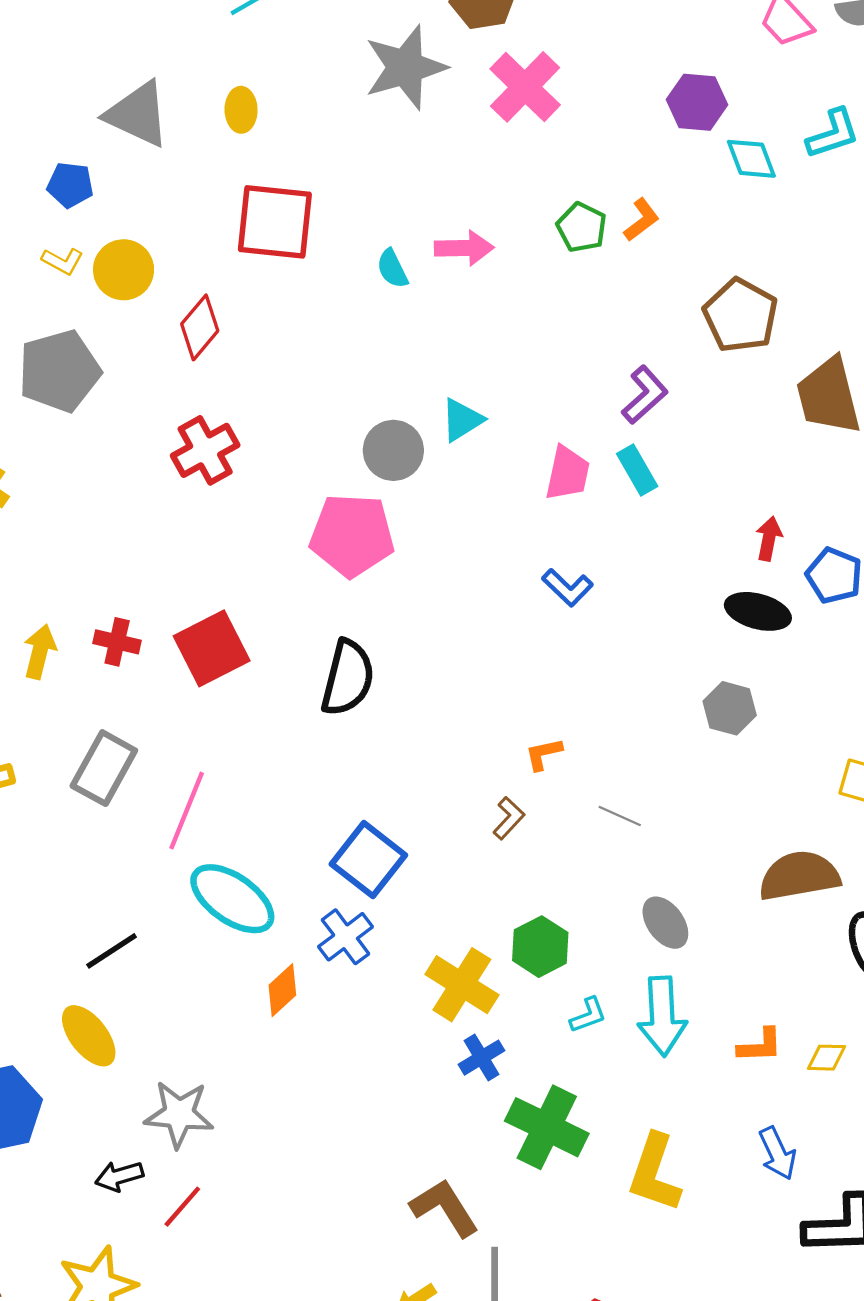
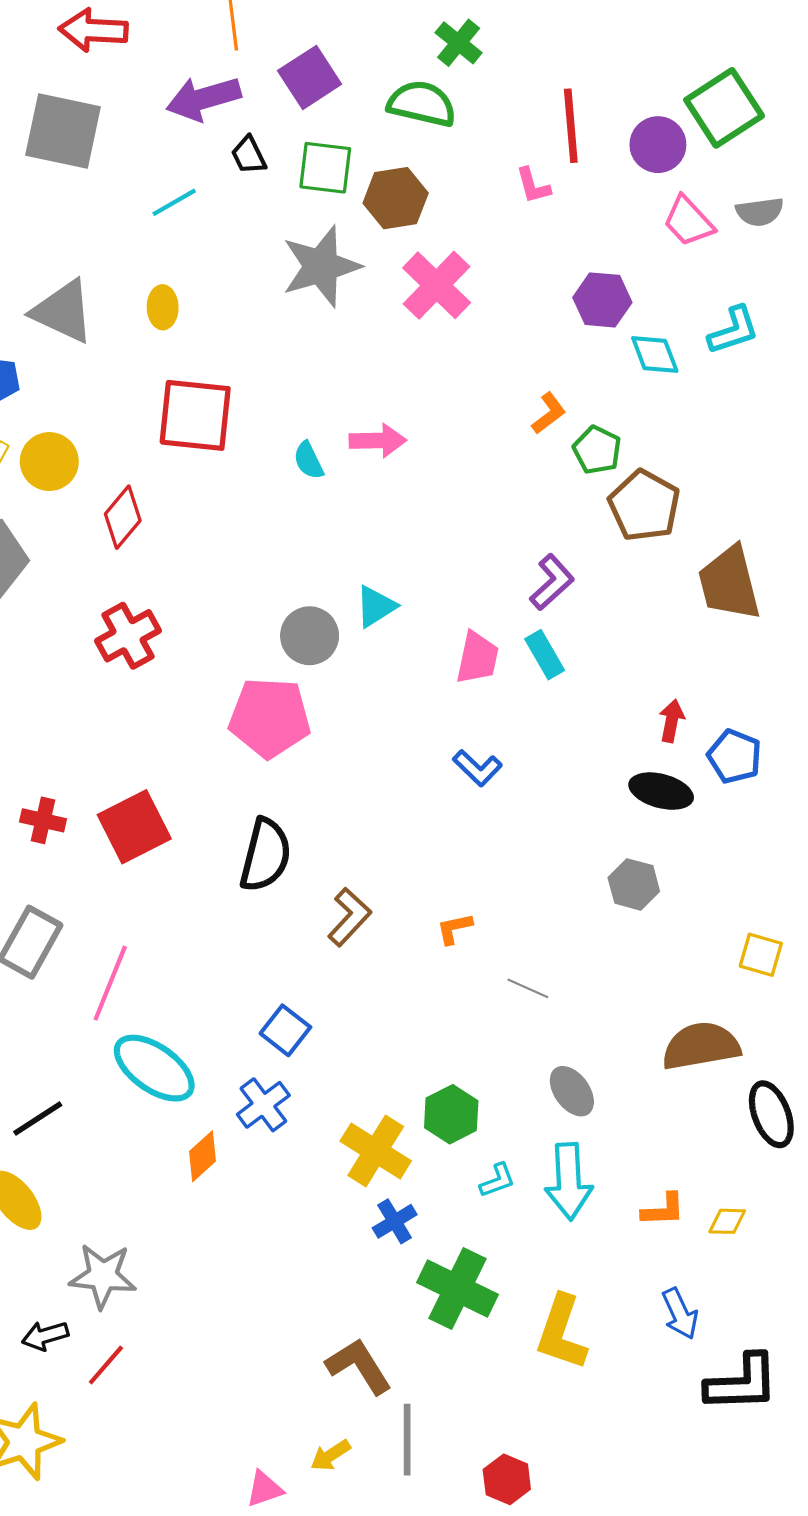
green pentagon: (582, 227) -> (597, 450), moved
brown L-shape: (509, 818) -> (349, 917), moved, size x1.4
blue square: (368, 860) -> (285, 1030), size x0.7

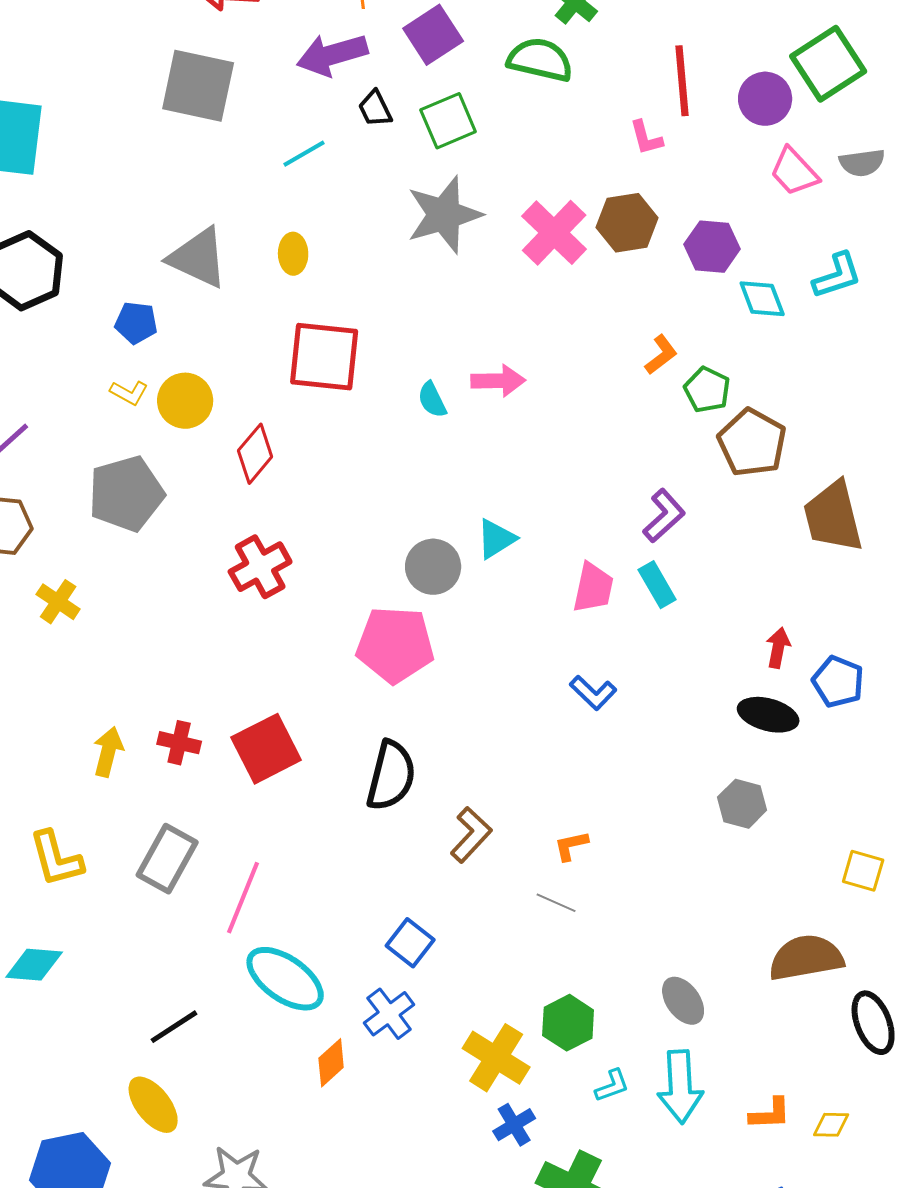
green square: (325, 168) -> (448, 121), turned -30
brown hexagon: (396, 198) -> (627, 223), moved
gray line: (528, 988) -> (556, 903), moved

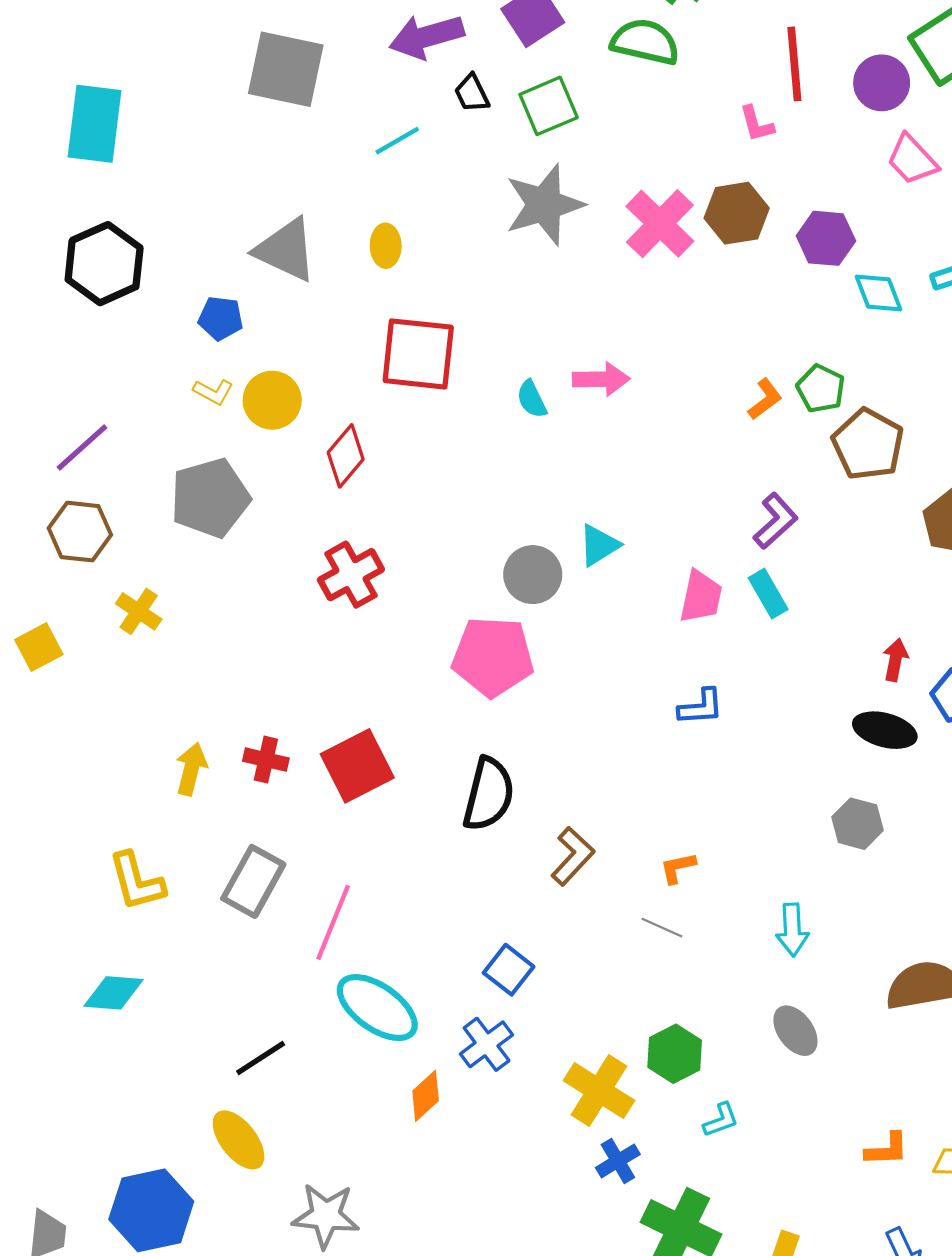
orange L-shape: (661, 355) -> (765, 399), moved
blue L-shape: (593, 693) -> (701, 707), turned -48
cyan arrow: (680, 1087) -> (792, 930), moved, size x0.7

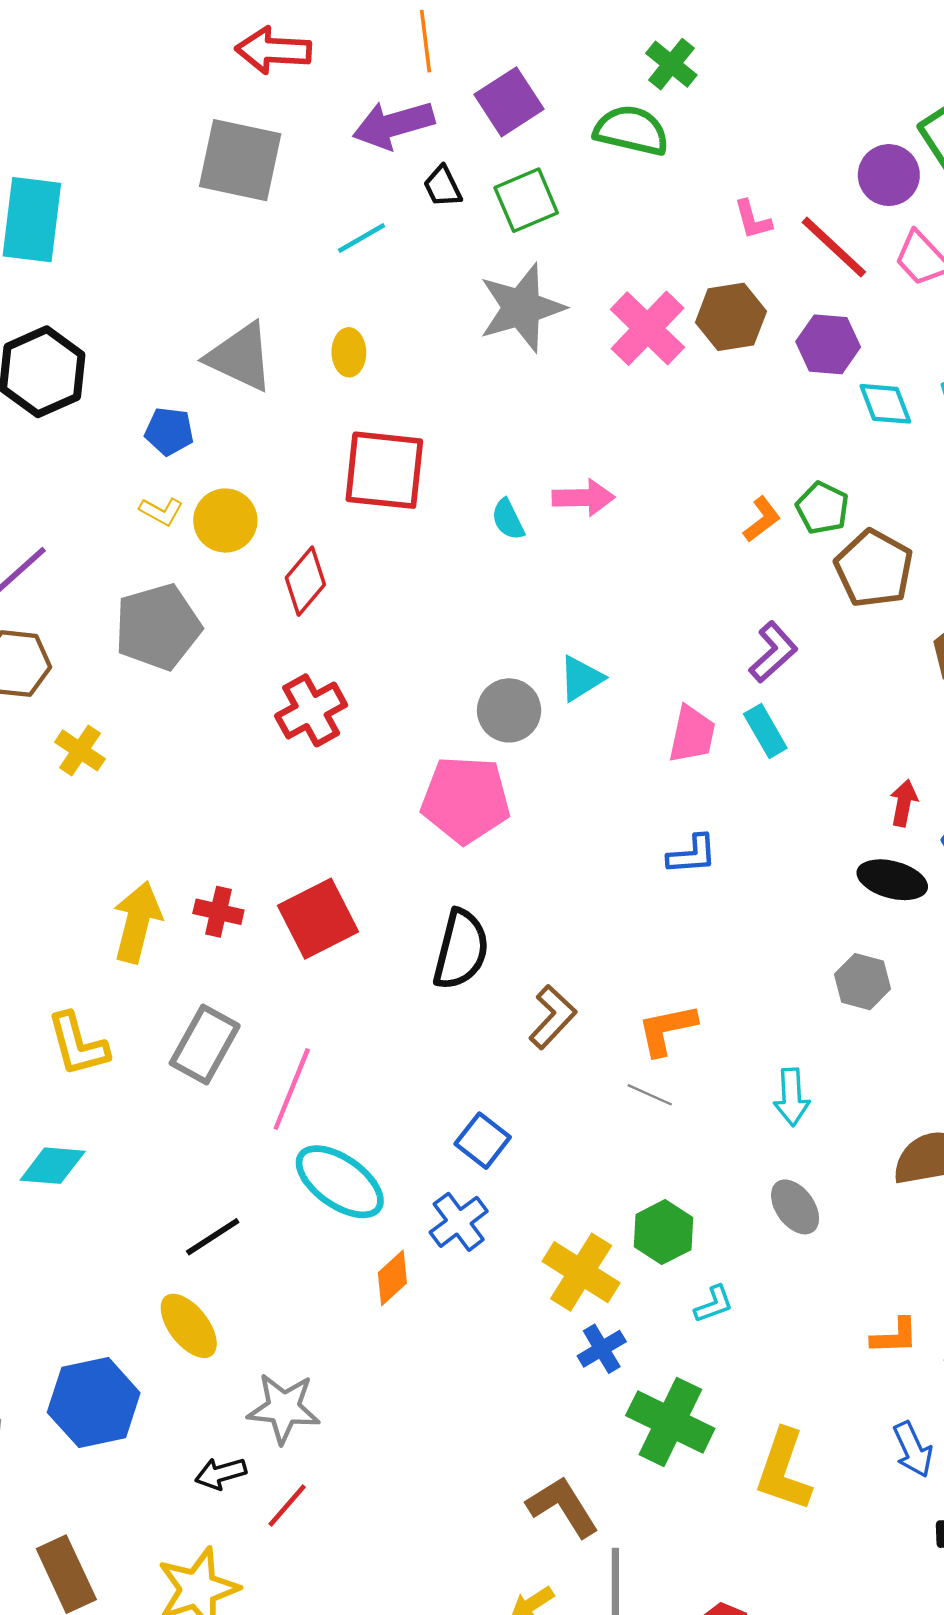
red line: (794, 64) -> (834, 247), moved, turned -42
yellow arrow: (191, 769) -> (137, 922), size x1.4
orange L-shape: (678, 868) -> (667, 1030), size x1.5

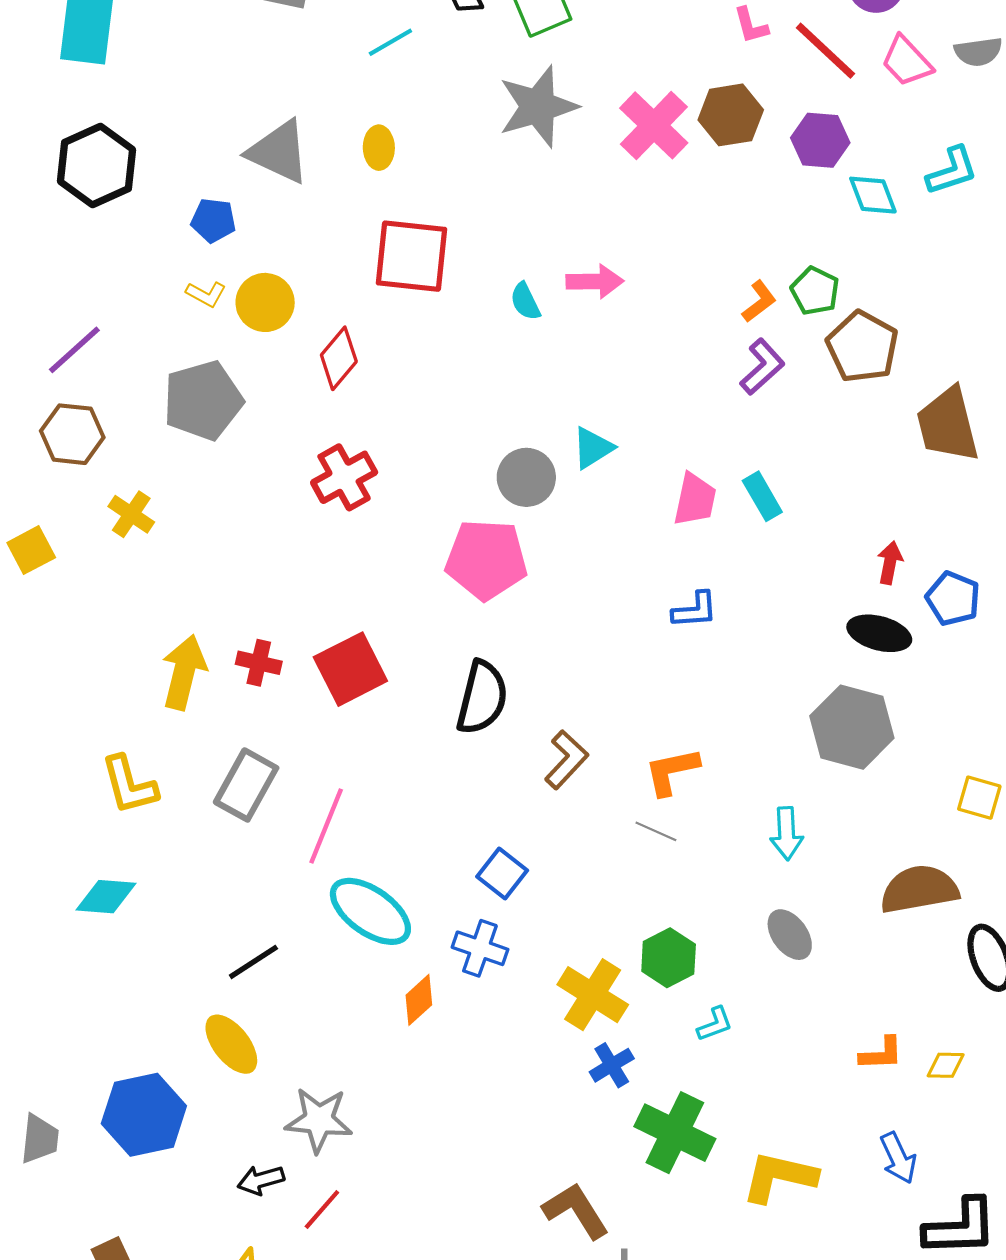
purple L-shape: (773, 652) -> (762, 367), moved
gray hexagon: (863, 982) -> (852, 727), size x1.6
blue cross: (459, 1222) -> (480, 948), turned -34
yellow L-shape: (784, 1470) -> (779, 1177), turned 84

